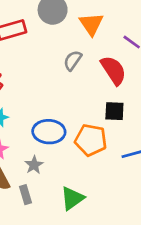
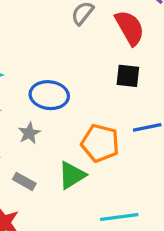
orange pentagon: (91, 140) -> (100, 143), moved
gray rectangle: (25, 195) -> (24, 181), moved, turned -48

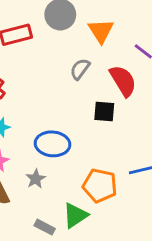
black square: (128, 76) -> (104, 111), moved
gray rectangle: (24, 181) -> (45, 227), moved

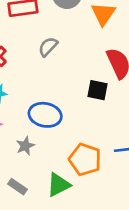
gray semicircle: (80, 69) -> (48, 47), moved
gray rectangle: (45, 227) -> (18, 187), moved

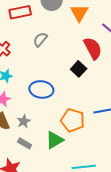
black square: (98, 90) -> (79, 69), turned 35
gray star: (25, 146) -> (24, 121), moved

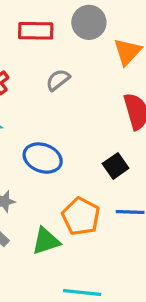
black square: (79, 69) -> (116, 166), moved

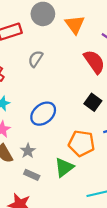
blue ellipse: (43, 158) -> (43, 114), turned -40

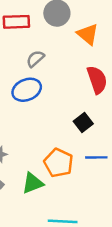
orange triangle: (75, 25) -> (88, 34), turned -30
blue ellipse: (43, 114) -> (27, 90), moved

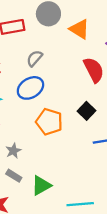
orange pentagon: (59, 163) -> (49, 122), moved
green triangle: (33, 183) -> (41, 185), moved

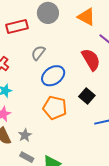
orange triangle: (79, 29) -> (86, 17), moved
blue ellipse: (30, 88) -> (53, 76), moved

